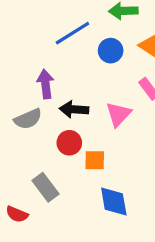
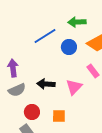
purple arrow: (45, 84) -> (13, 68), moved
red circle: (69, 143) -> (32, 112), moved

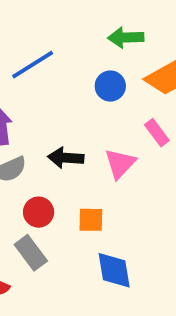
blue line: (45, 36) -> (33, 65), moved

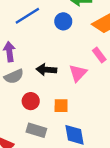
blue circle: (110, 86) -> (63, 21), moved
gray rectangle: (31, 253) -> (36, 130), moved, turned -36

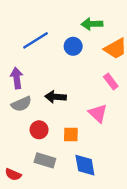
pink triangle: (78, 73) -> (98, 113), moved, turned -30

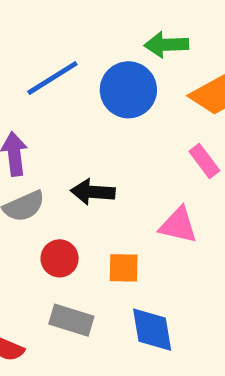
blue circle: (73, 46) -> (128, 90), size x1.5
pink triangle: (98, 113) -> (178, 225), turned -30

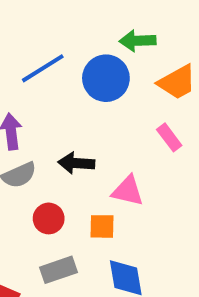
pink triangle: (178, 225) -> (128, 191), moved
gray rectangle: (71, 320) -> (59, 270), turned -36

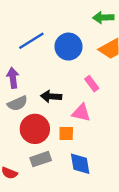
green arrow: (138, 41) -> (103, 18), moved
pink rectangle: (169, 137) -> (92, 84), moved
red circle: (49, 218) -> (35, 129), size x1.6

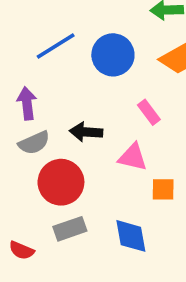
orange square: (66, 134) -> (163, 189), moved

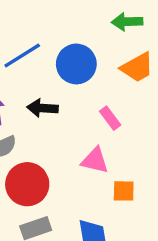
black arrow: (86, 132) -> (42, 108), moved

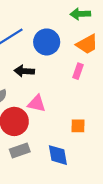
pink rectangle: (110, 118) -> (78, 71), moved, turned 56
pink triangle: (95, 160) -> (37, 104), moved

